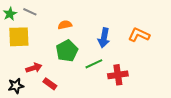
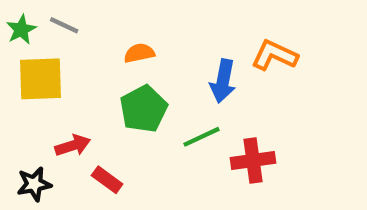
orange L-shape: (139, 35) -> (274, 55), moved

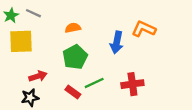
green line: (201, 137) -> (94, 83), moved
red rectangle: (107, 180) -> (73, 92), moved
black star: (34, 184) -> (30, 98), moved

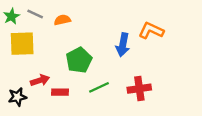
orange semicircle: (73, 28) -> (62, 20), moved
red rectangle: (73, 92) -> (60, 92), moved, turned -35
black star: (30, 98) -> (17, 97), moved

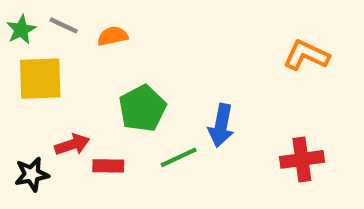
orange L-shape: (151, 31) -> (306, 55), moved
blue arrow: (123, 45) -> (221, 125), moved
red cross: (139, 89) -> (302, 159), moved

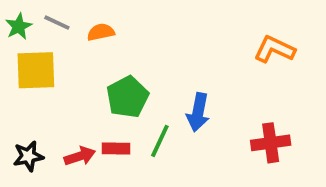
red arrow: (72, 145) -> (80, 156), moved
green line: (179, 157) -> (160, 141), turned -40
red rectangle: (108, 166) -> (116, 149), moved

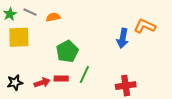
blue arrow: (198, 112) -> (123, 38), moved
red cross: (271, 143) -> (126, 86), moved

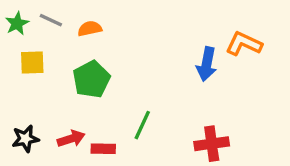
yellow square: (19, 37) -> (32, 62), size x0.7
green pentagon: (67, 51) -> (91, 79), moved
red rectangle: (61, 79) -> (103, 149), moved

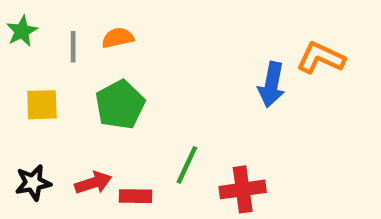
gray line: (51, 20) -> (73, 47), moved, turned 65
yellow square: (32, 62) -> (42, 105), moved
red cross: (212, 144) -> (243, 189), moved

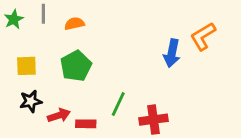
gray line: (73, 47) -> (43, 14), moved
orange L-shape: (321, 58) -> (203, 36), turned -56
black star: (33, 183) -> (31, 101), moved

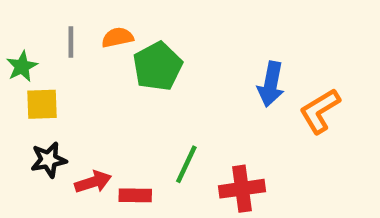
gray line: (43, 14) -> (71, 42), moved
green star: (14, 19) -> (22, 66), moved
orange L-shape: (203, 36) -> (320, 111), moved
green pentagon: (76, 66) -> (157, 66), moved

